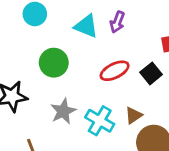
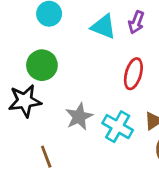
green circle: (54, 63) -> (42, 65), moved
red ellipse: (115, 71) -> (133, 74), turned -48

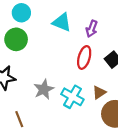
purple arrow: (136, 22) -> (92, 29), moved
green circle: (42, 65) -> (16, 39), moved

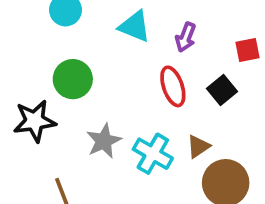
green circle: (16, 39) -> (73, 79), moved
red ellipse: (84, 57) -> (173, 86), turned -35

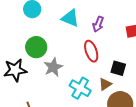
black square: (222, 90) -> (118, 68), moved, turned -35
gray star: (104, 141) -> (53, 67), moved

